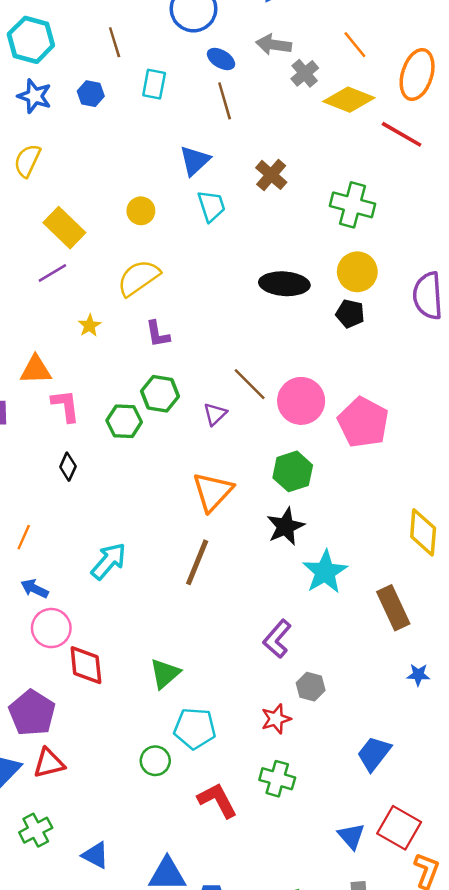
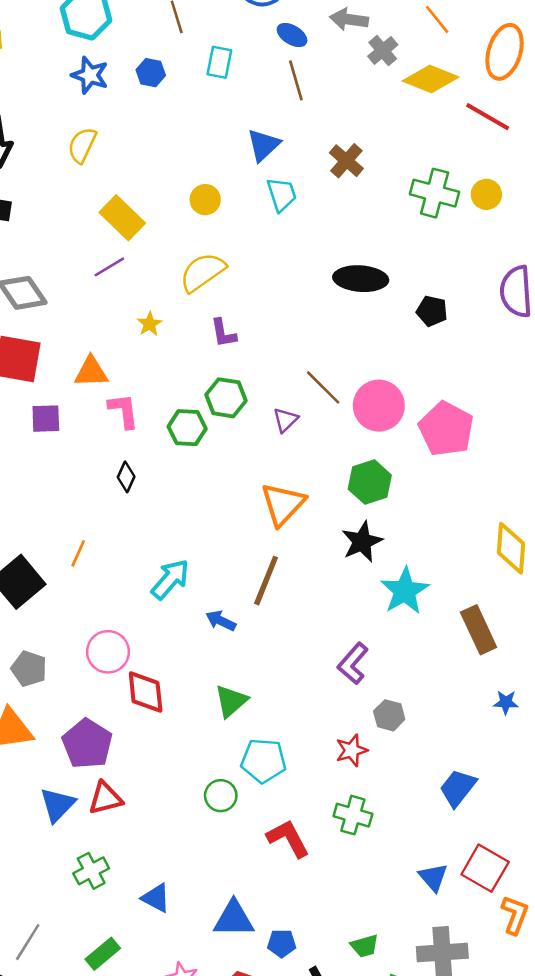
yellow circle: (357, 272) -> (486, 194), moved, size x0.7
blue arrow: (34, 589) -> (221, 621), moved

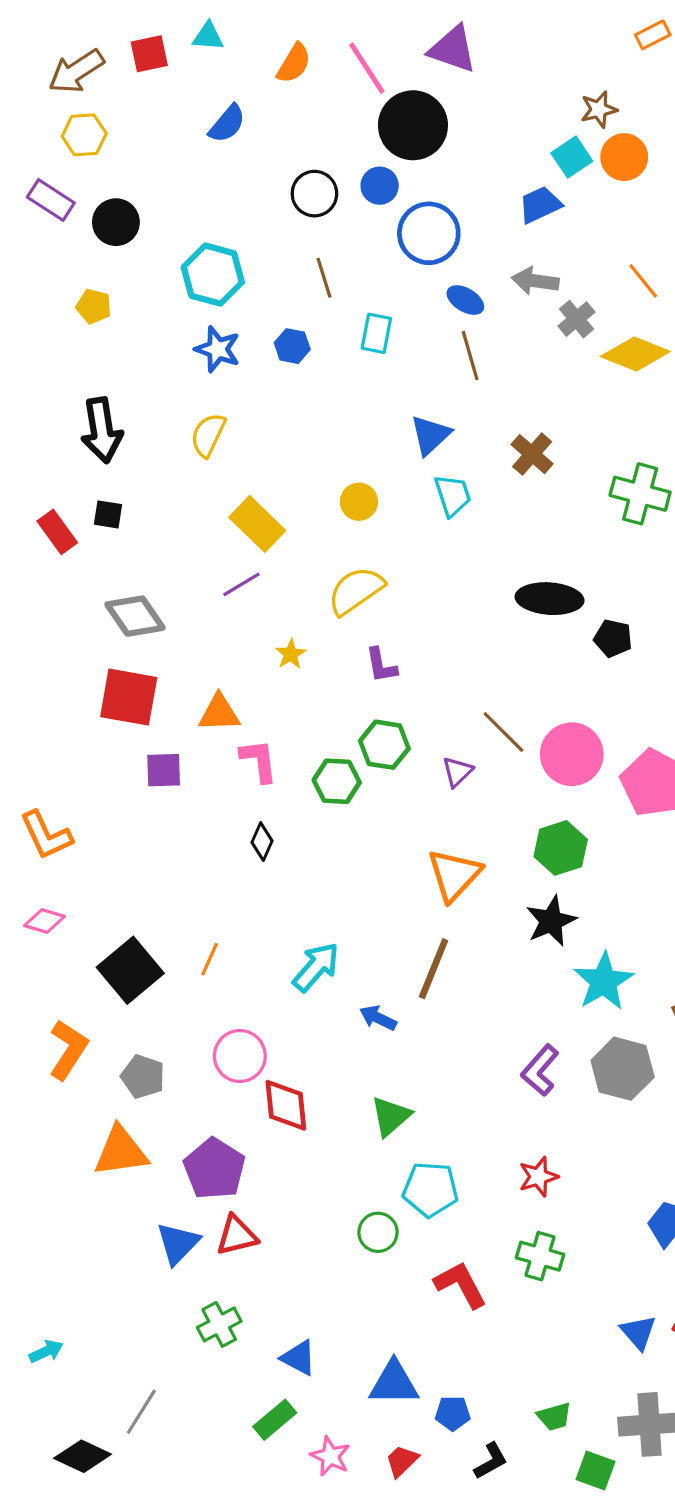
black pentagon: (432, 311) -> (613, 638), moved
orange line: (78, 553) -> (210, 959), moved
gray hexagon: (389, 715) -> (623, 1069), moved, size x1.6
green rectangle: (103, 954) -> (275, 1420), moved

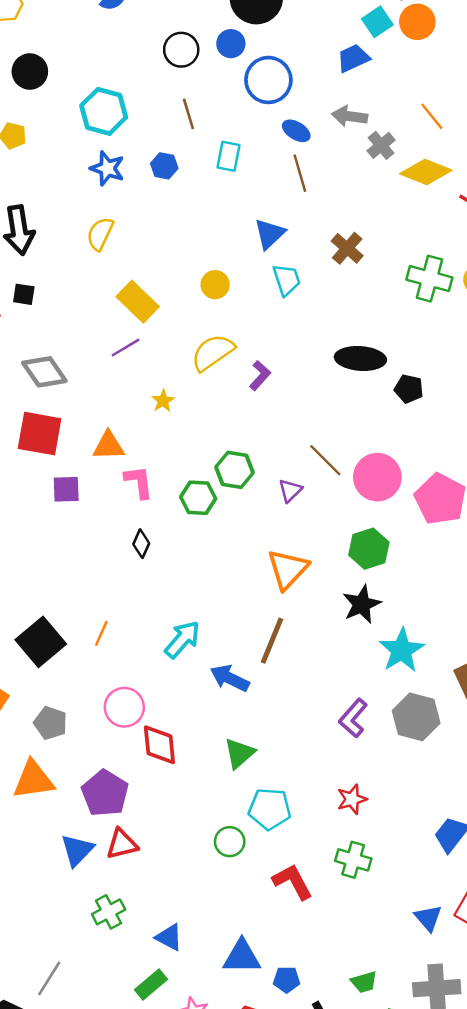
purple L-shape: (381, 665) -> (260, 375), moved, turned -128
blue arrow: (378, 1018) -> (230, 678), size x1.4

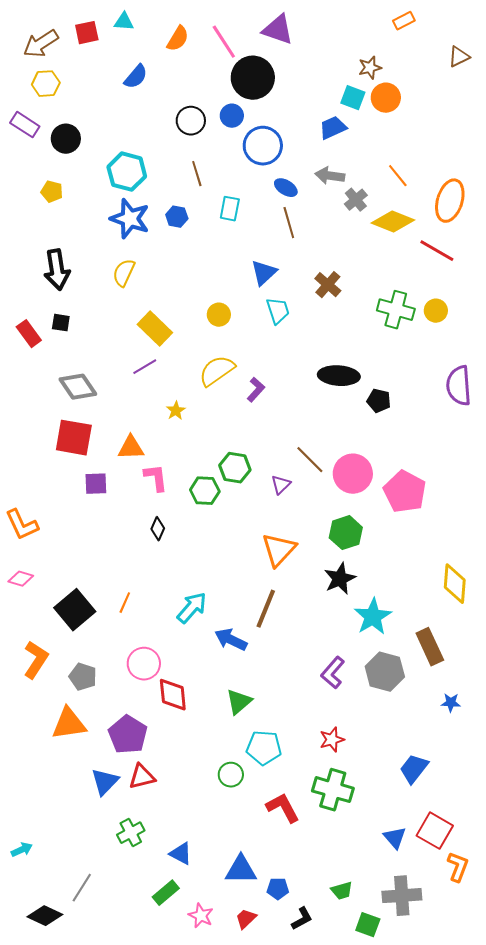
cyan square: (377, 22) -> (353, 98), turned -35
blue star: (107, 168) -> (130, 219), size x1.4
green cross: (353, 860) -> (333, 790), size x1.4

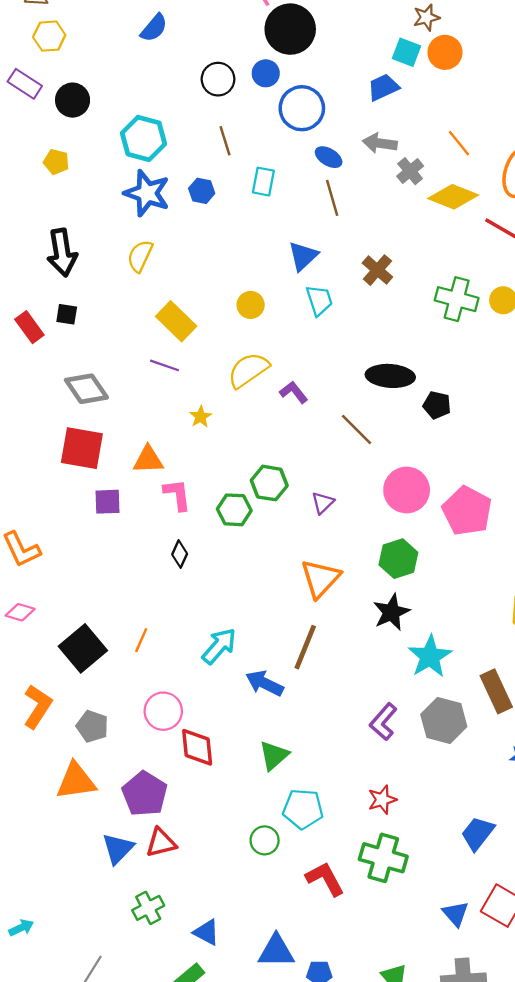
purple line: (145, 367) -> (164, 365), turned 50
purple L-shape: (256, 390) -> (294, 392), turned -80
brown line: (310, 460) -> (357, 429), moved

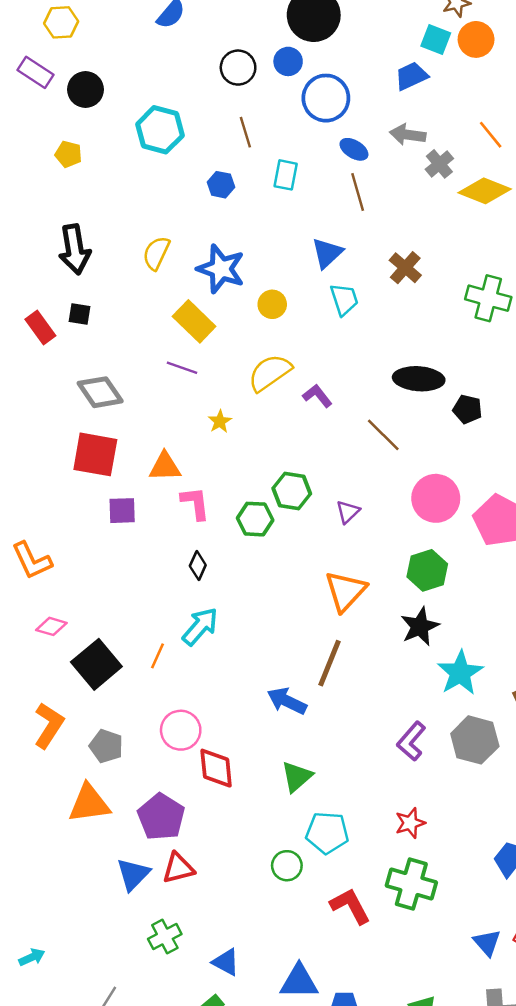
blue star: (147, 193) -> (221, 269), moved
pink diamond: (20, 612) -> (51, 626), moved
cyan arrow: (219, 646) -> (200, 626), moved

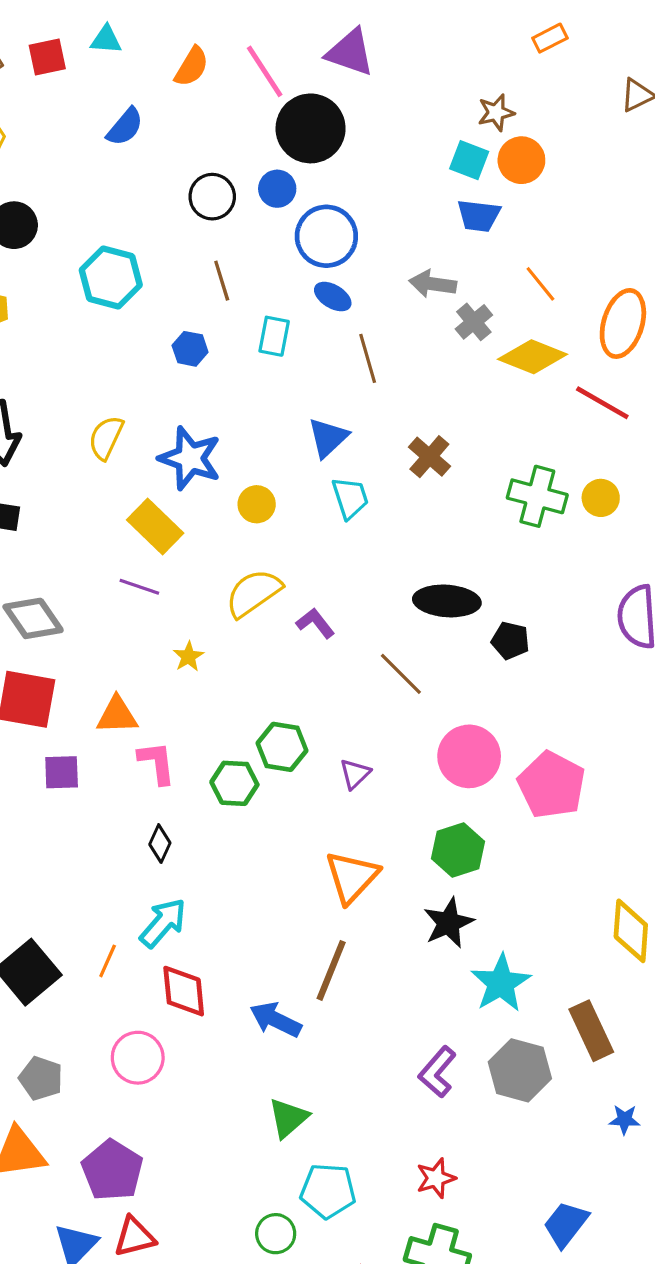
blue trapezoid: (411, 76) -> (479, 216), moved, turned -148
blue ellipse: (354, 149) -> (333, 297), moved
red diamond: (216, 768) -> (184, 991), moved

